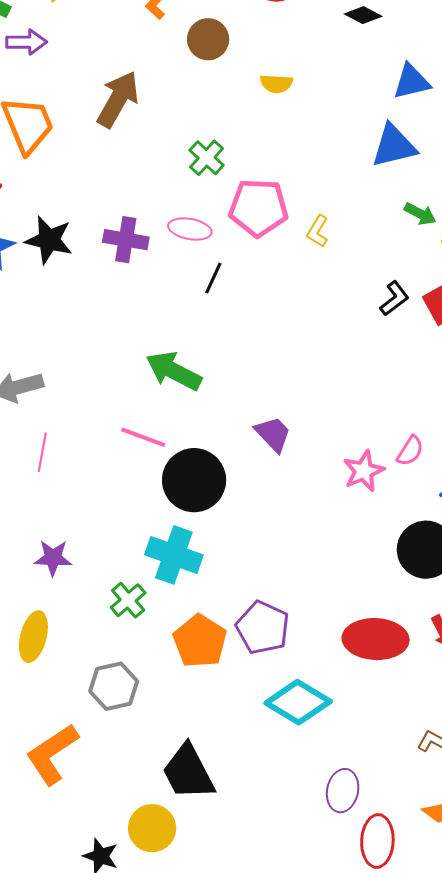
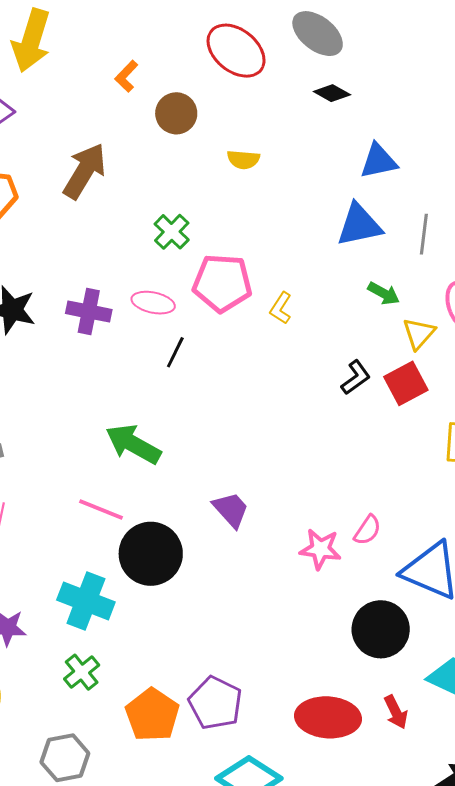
pink star: (364, 471) -> (320, 549), turned 30
cyan cross: (174, 555) -> (86, 601), moved

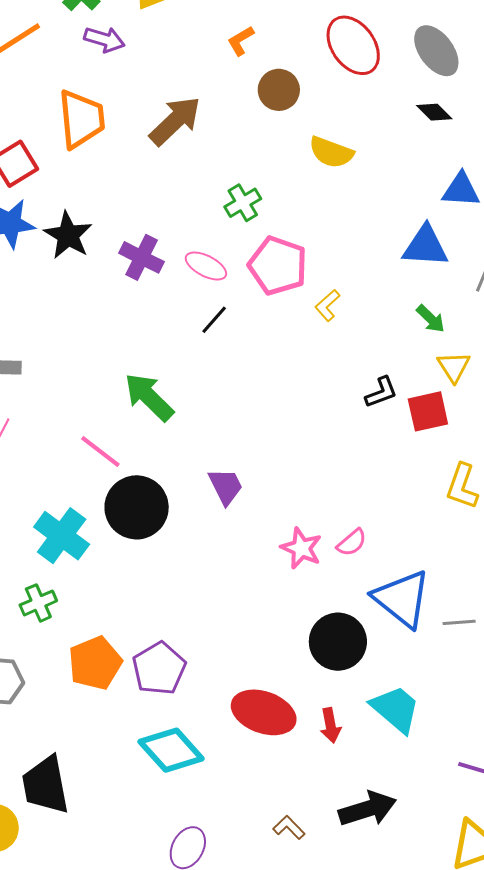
yellow semicircle: (243, 160) -> (331, 152), size x1.4
yellow triangle: (419, 333) -> (454, 367), turned -30

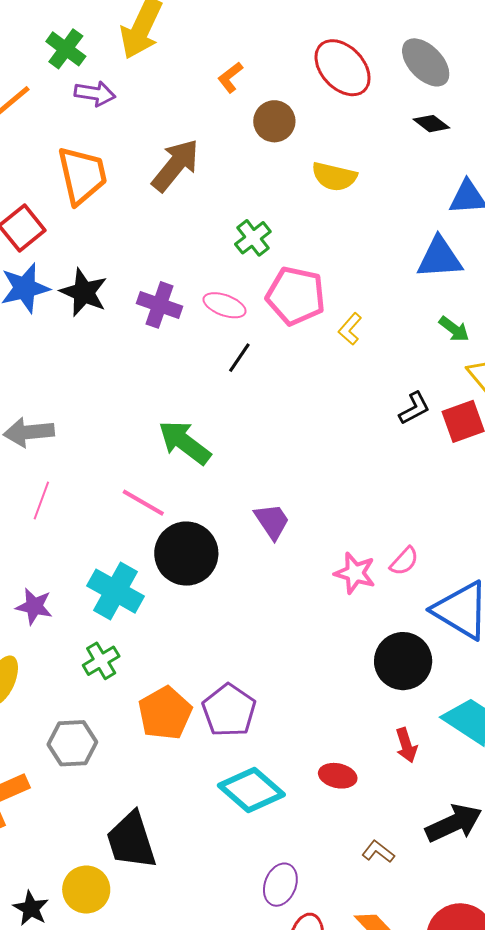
red ellipse: (264, 712) -> (338, 776), moved, size x0.6

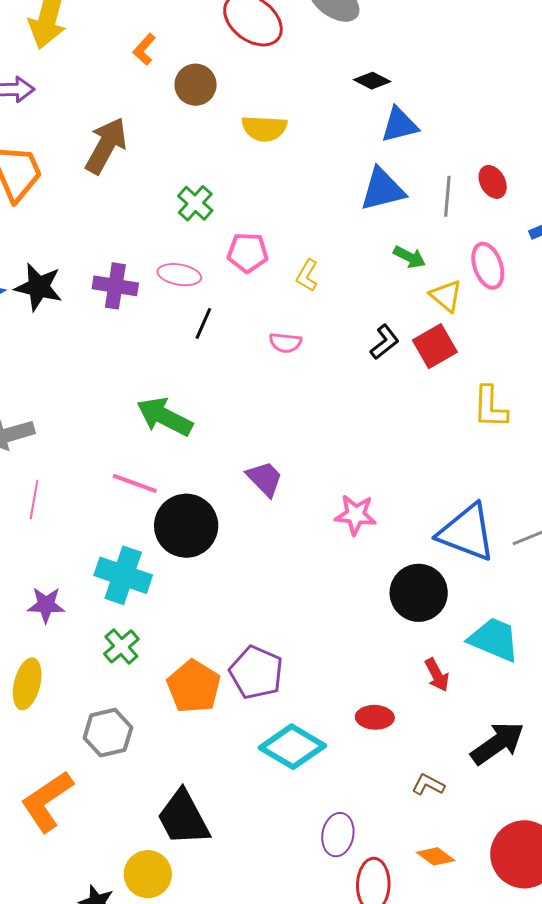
black diamond: (431, 124) -> (372, 81), moved
pink pentagon: (296, 296) -> (248, 253), size x0.7
pink semicircle: (404, 561) -> (285, 343), moved, turned 64

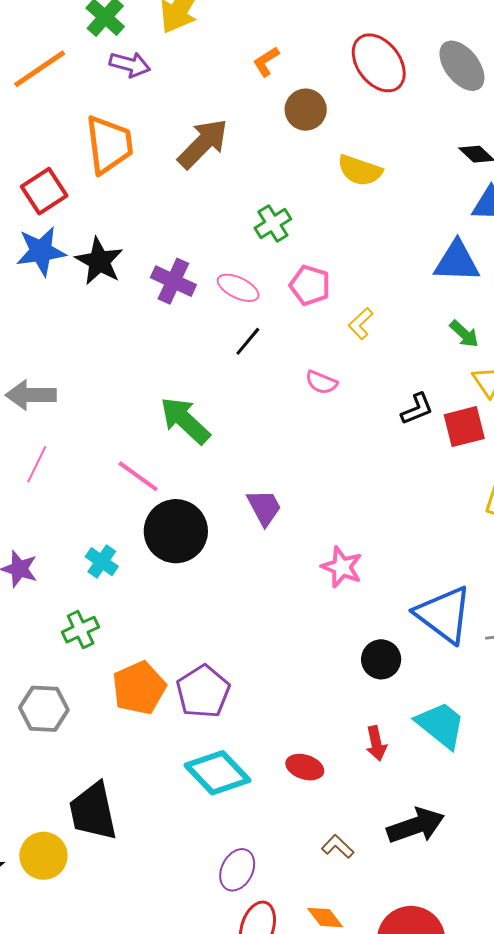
cyan cross: (123, 575) -> (102, 562), size x0.6
black circle: (419, 593) -> (381, 659), size x0.7

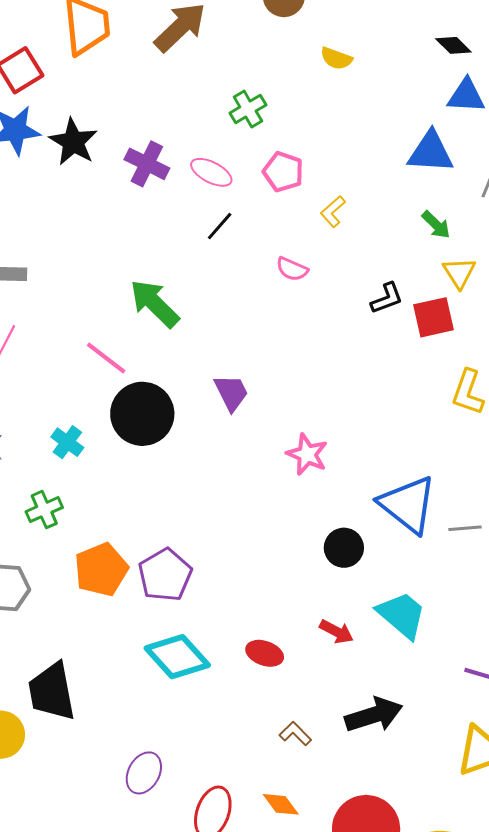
yellow semicircle: (360, 170) -> (336, 58), size x0.7
red arrow: (376, 743) -> (337, 632), turned -52
purple ellipse: (237, 870) -> (144, 773), moved

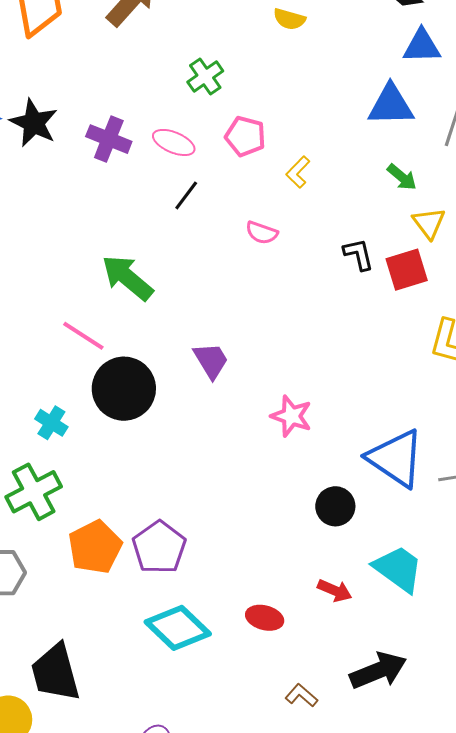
black L-shape: (387, 298) -> (359, 254), turned -78
green cross: (44, 510) -> (34, 492), size x1.5

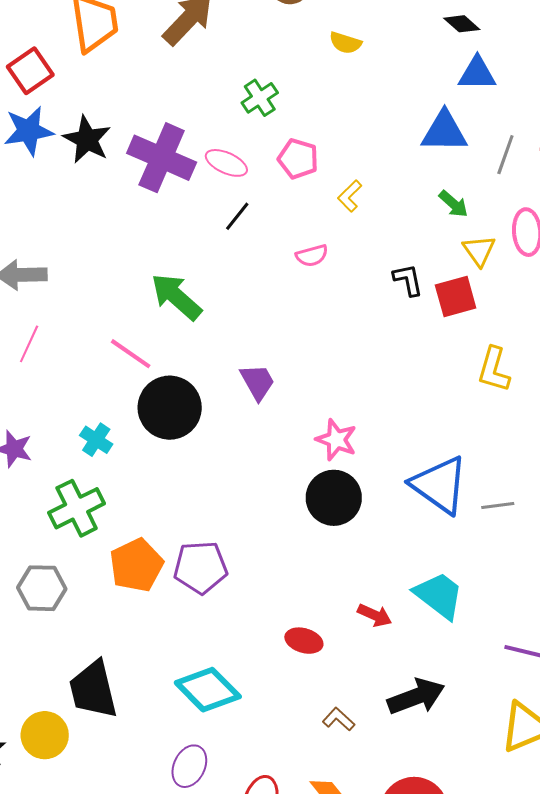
purple cross: (109, 139) -> (162, 158), size x1.5
pink semicircle: (262, 233) -> (312, 256), turned -36
black circle: (335, 506) -> (334, 498), moved, size x1.4
purple pentagon: (159, 547) -> (200, 567), turned 30
cyan diamond: (178, 628) -> (208, 690), moved

